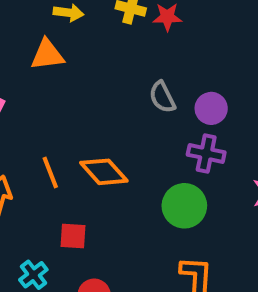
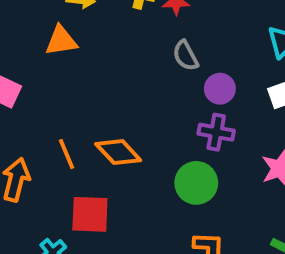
gray semicircle: (162, 97) -> (186, 56), moved
red square: (73, 236) -> (90, 214), size x1.5

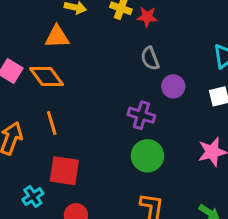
purple cross: (216, 132) -> (141, 115), moved
orange diamond: (118, 152) -> (46, 76), moved

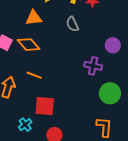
gray semicircle: (150, 58) -> (72, 24), moved
orange line: (52, 123) -> (34, 75), turned -49
green circle: (147, 156) -> (110, 93), moved

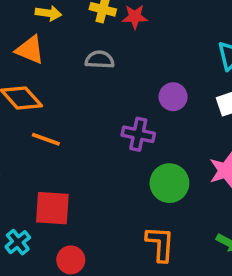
orange triangle: (34, 18) -> (30, 50), turned 30
gray semicircle: (72, 24) -> (100, 60), turned 119
orange line: (34, 75) -> (46, 139), moved

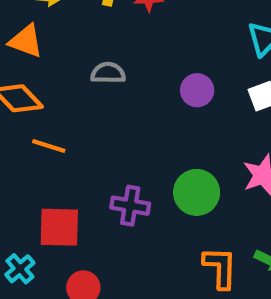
gray semicircle: (100, 60) -> (108, 73), moved
purple cross: (138, 134) -> (130, 206), moved
orange L-shape: (160, 244) -> (220, 268), moved

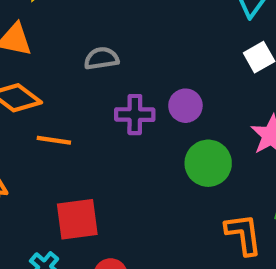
purple circle: (197, 90) -> (185, 106), moved
purple cross: (130, 206) -> (135, 115), moved

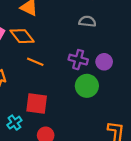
gray semicircle: (101, 58) -> (87, 21), moved
green circle: (208, 163) -> (87, 86), moved

